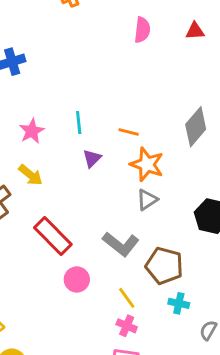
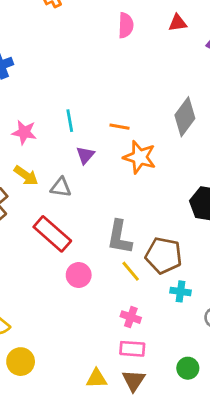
pink star: (32, 131) -> (24, 132), turned -30
gray triangle: (147, 200) -> (61, 187), moved, turned 45
gray L-shape: (121, 244) -> (119, 237), turned 66
yellow line: (127, 298) -> (131, 271), moved

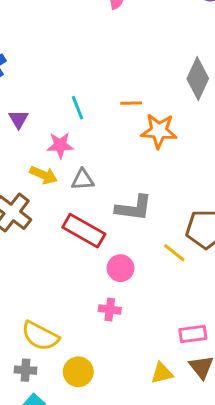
pink star: (24, 132) -> (60, 145), moved
purple triangle: (85, 155) -> (19, 119), moved
gray L-shape: (119, 237) -> (134, 208), moved, turned -81
pink cross: (131, 317) -> (110, 310), moved

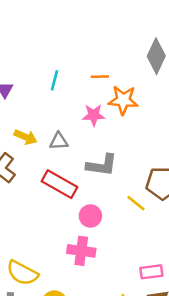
cyan line: (78, 108) -> (55, 80), turned 36
pink star: (60, 145) -> (94, 115), moved
pink cross: (110, 310) -> (81, 251), size x1.5

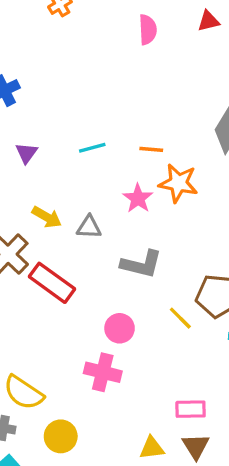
cyan line: (55, 80) -> (92, 148), turned 54
pink star: (94, 115) -> (138, 198), turned 30
red rectangle: (60, 184) -> (52, 283), moved

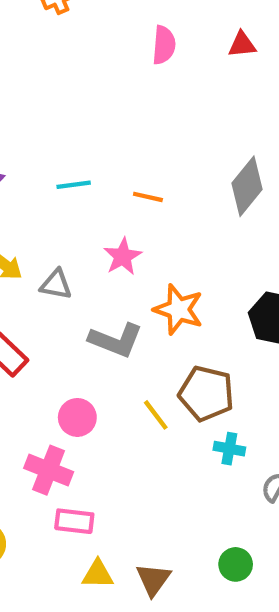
orange star: (178, 183) -> (179, 309), moved
pink rectangle: (191, 409) -> (74, 521), moved

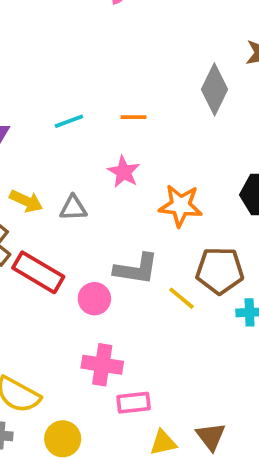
gray L-shape: (116, 340) -> (136, 269), moved
pink circle: (77, 417) -> (94, 299), moved

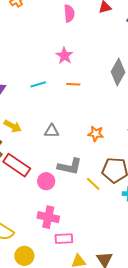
pink star: (124, 172) -> (64, 56), moved
orange star: (181, 206) -> (96, 134), size x0.7
gray triangle: (73, 208) -> (52, 131), moved

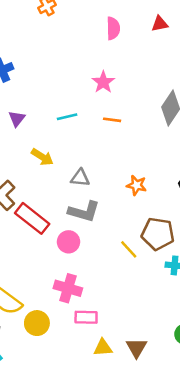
yellow arrow: (12, 126) -> (42, 157), moved
gray L-shape: (70, 166) -> (84, 212), moved
yellow circle: (24, 256) -> (37, 323), moved

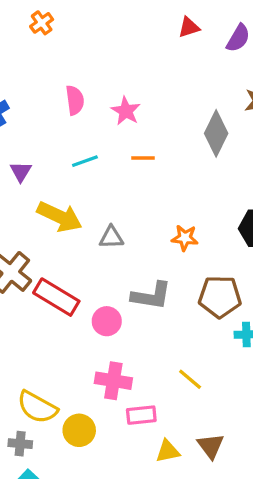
pink semicircle: (113, 28) -> (75, 100), moved
yellow arrow: (42, 157) -> (60, 217), size x1.5
gray L-shape: (84, 212) -> (151, 296), moved
yellow line: (129, 249) -> (190, 379), moved

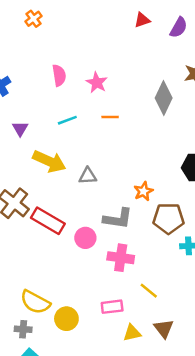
orange star: (185, 238) -> (144, 191), moved, turned -30
yellow line: (190, 379) -> (149, 291), moved
pink cross: (113, 381) -> (121, 258), moved

